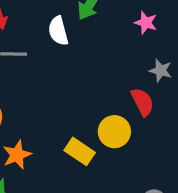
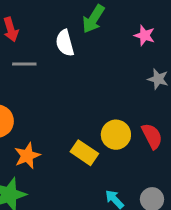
red semicircle: (142, 102) -> (152, 136), moved

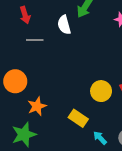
yellow rectangle: (84, 153) -> (78, 118), moved

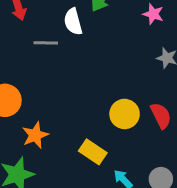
gray line: (35, 40) -> (46, 43), moved

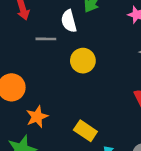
yellow circle: (125, 114) -> (83, 61), moved

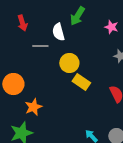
yellow rectangle: (85, 131) -> (81, 82), moved

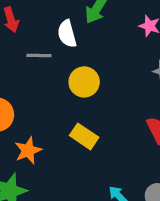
yellow rectangle: (81, 82) -> (84, 136), moved

